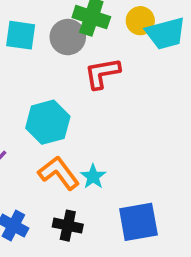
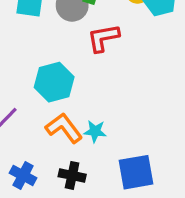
cyan star: (93, 177) -> (95, 131), turned -30

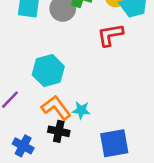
red L-shape: (103, 38) -> (110, 35), moved
black cross: (72, 175) -> (59, 131), moved

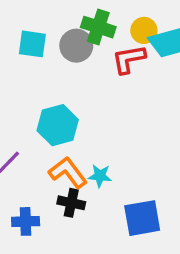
red L-shape: (110, 35) -> (129, 59), moved
blue cross: (23, 146) -> (26, 221), turned -30

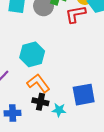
cyan star: (100, 176) -> (59, 110), moved
blue square: (142, 218) -> (84, 95), moved

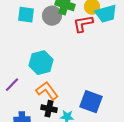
blue square: (84, 95) -> (91, 102), turned 30

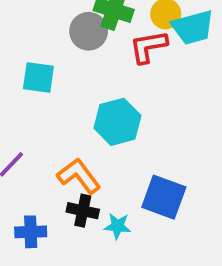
cyan square: (26, 15) -> (38, 78), moved
cyan hexagon: (41, 63) -> (117, 122), moved

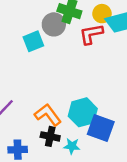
cyan square: (38, 78) -> (33, 41), moved, turned -30
cyan hexagon: (117, 122) -> (83, 112), moved

